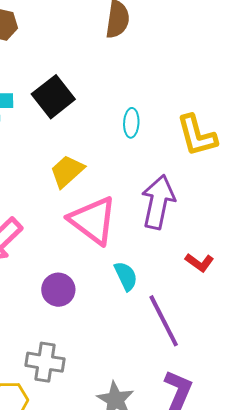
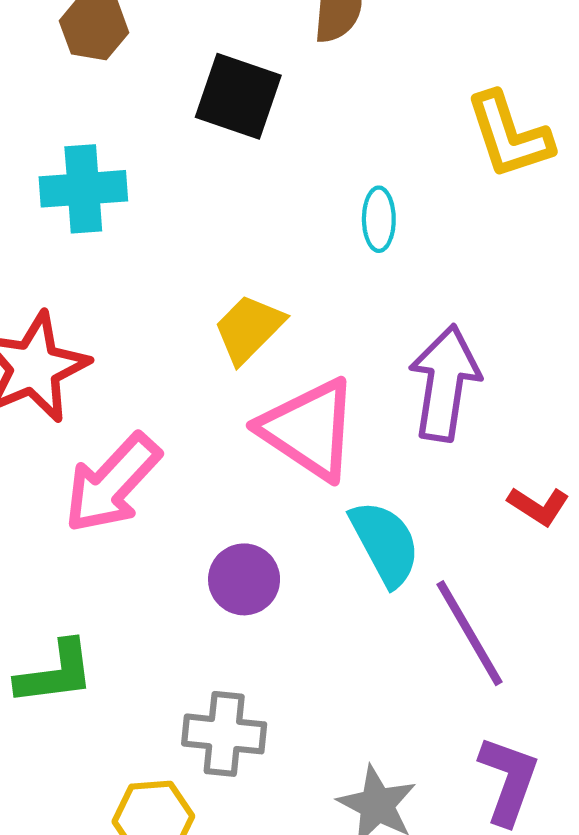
black square: (53, 97) -> (238, 96), moved, turned -30
yellow L-shape: (197, 135) -> (509, 135), moved
cyan semicircle: (126, 276) -> (385, 543), size x1.4

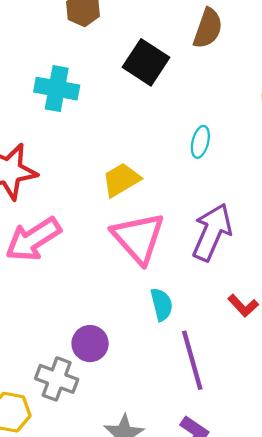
cyan semicircle: (385, 543) -> (162, 304), size x0.7
purple circle: (244, 579) -> (90, 344), moved

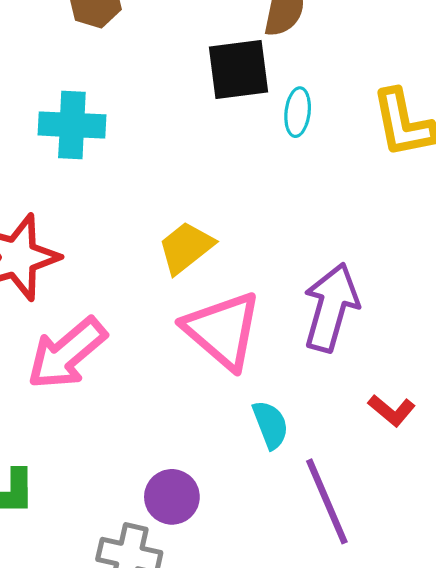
black square: (146, 62) -> (238, 70), moved, turned -33
cyan ellipse: (200, 142) -> (298, 112), moved

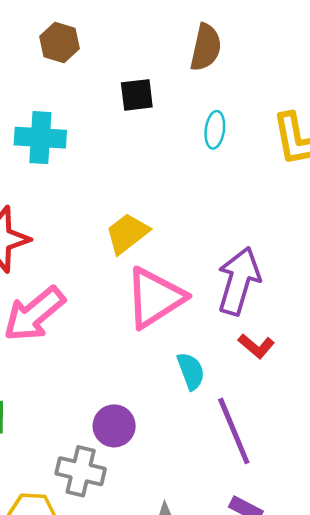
black square: (238, 70) -> (137, 95), moved, size x0.7
pink triangle: (223, 330) -> (155, 298), turned 46
red L-shape: (392, 410) -> (256, 346), moved

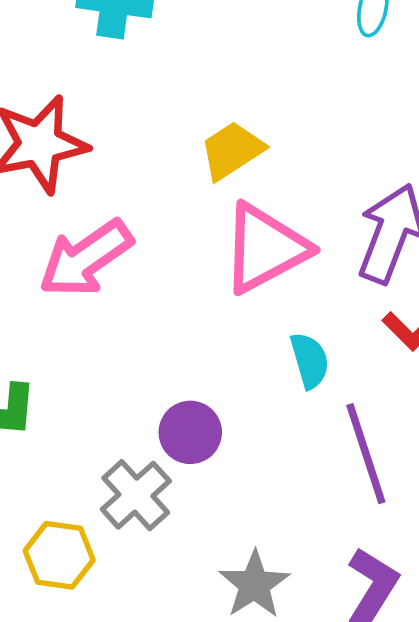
gray cross: (81, 471) -> (136, 495), turned 30

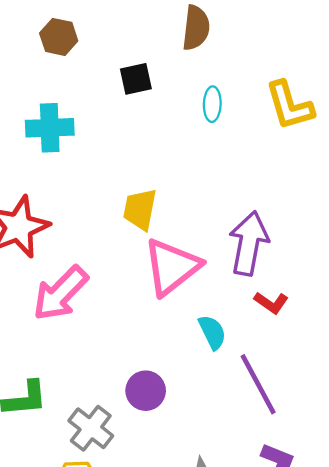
yellow trapezoid: (232, 150) -> (140, 209), turned -36
gray cross: (136, 495) -> (91, 428), moved

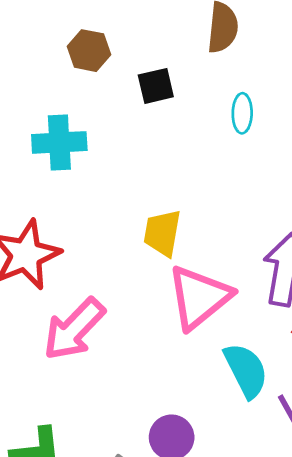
brown hexagon: (59, 37) -> (89, 51), moved
cyan semicircle: (212, 332) -> (246, 370), size x1.4

